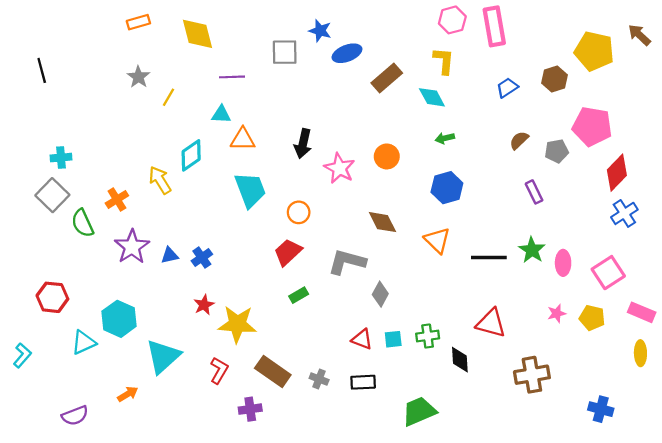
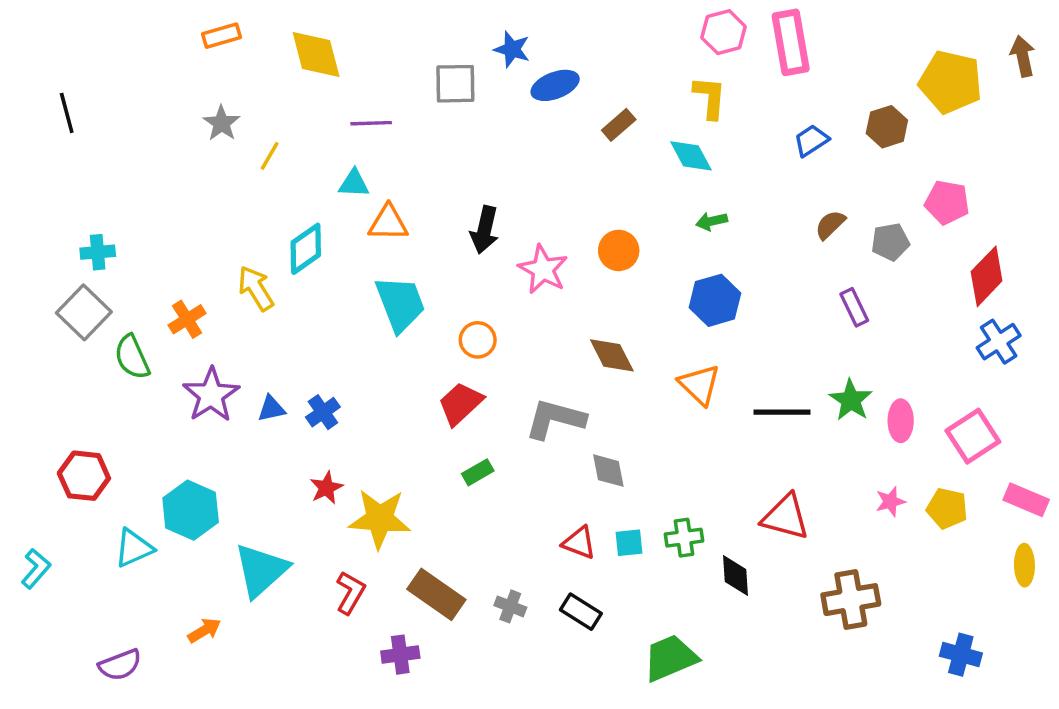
brown arrow: (639, 35) -> (1023, 56), turned 35
brown rectangle: (387, 78) -> (619, 125), size x0.7
pink pentagon: (592, 126) -> (947, 202), size x0.7
gray diamond: (380, 294) -> (608, 471), turned -40
black rectangle: (363, 382) -> (581, 612), turned 35

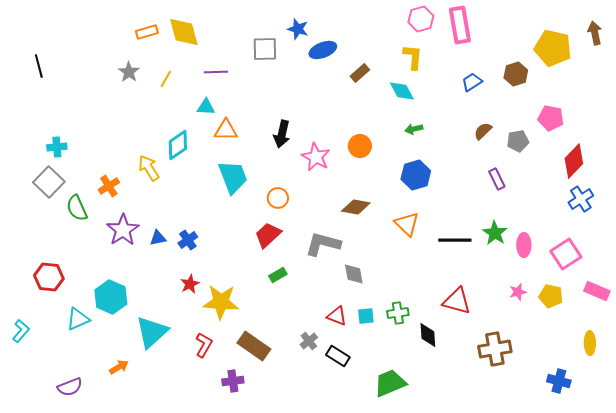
orange rectangle: (221, 36) -> (147, 32), moved
yellow line: (270, 156) -> (166, 79), moved
brown diamond: (612, 355) -> (356, 207), turned -52
yellow ellipse: (1024, 565) -> (590, 343), moved
gray cross: (510, 606) -> (309, 341), moved, turned 30

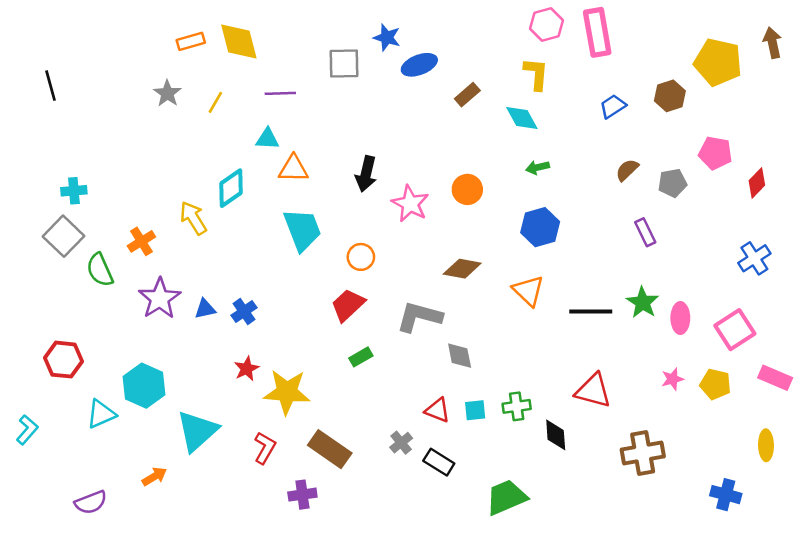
red diamond: (574, 161) -> (757, 183), moved, size x0.7

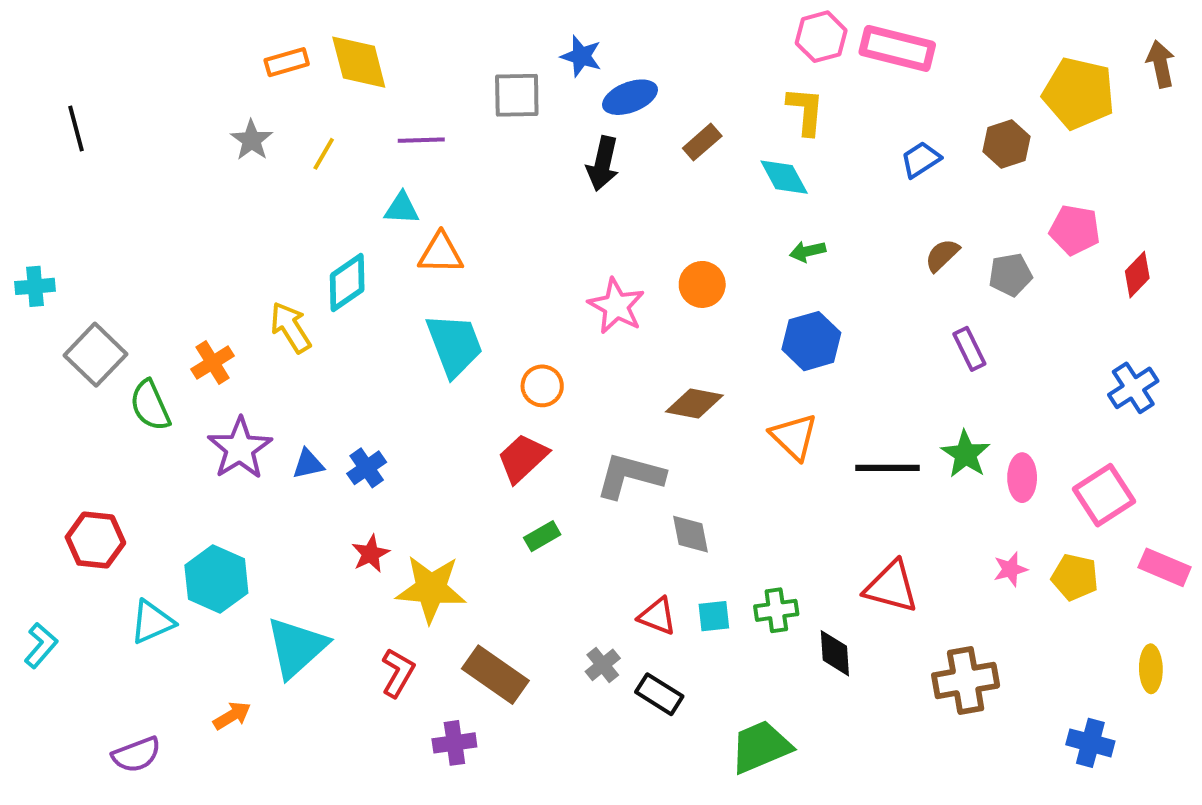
pink rectangle: (597, 32) -> (897, 48), turned -66
black arrow: (366, 174) -> (603, 164), moved
cyan cross: (74, 191) -> (35, 286), moved

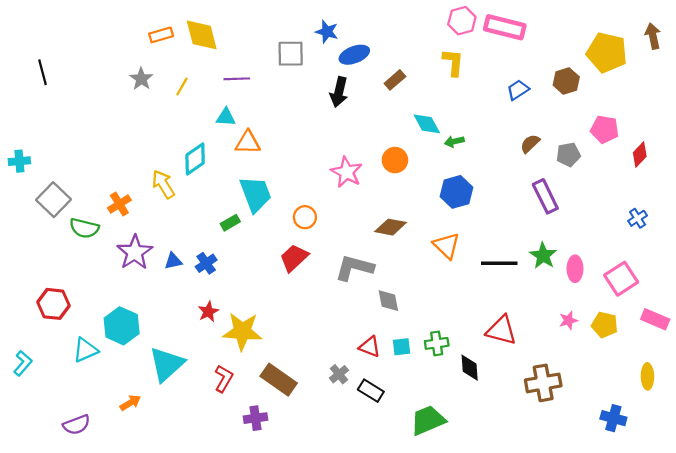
cyan diamond: (784, 177) -> (427, 124), moved
purple rectangle: (969, 349) -> (545, 196), size x1.4
blue cross: (1133, 388) -> (638, 218), size x0.7
green semicircle: (150, 405) -> (84, 228), turned -52
green rectangle: (542, 536) -> (230, 223), moved

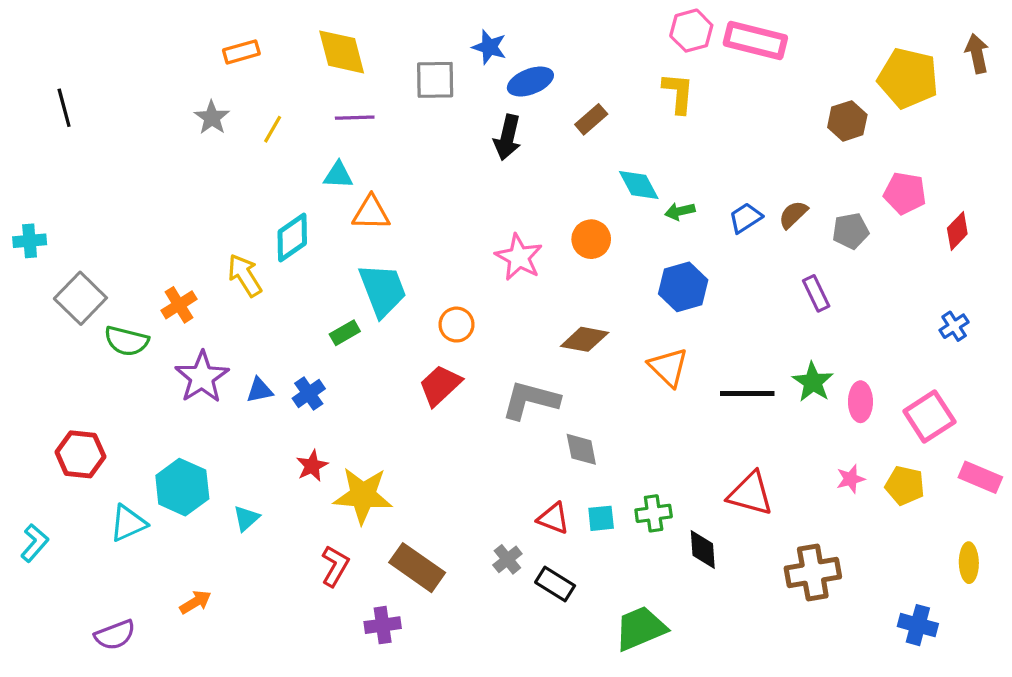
yellow diamond: (202, 35) -> (342, 52), moved
blue trapezoid: (518, 90) -> (746, 218), moved
purple rectangle: (545, 196) -> (816, 293), size x0.7
cyan triangle: (167, 364) -> (246, 518), moved, size x0.5

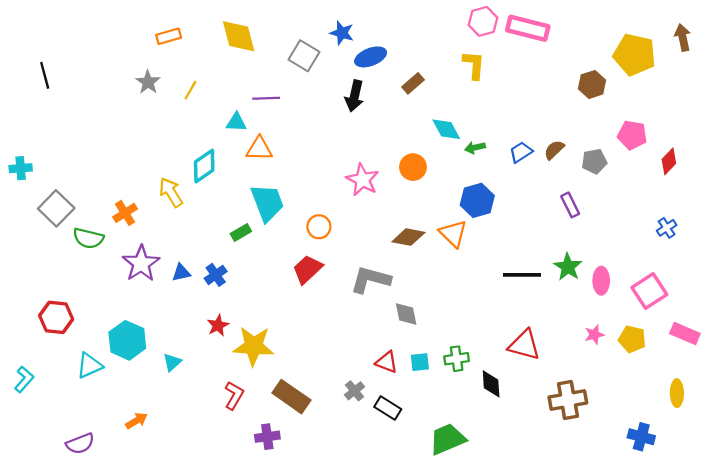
gray square: (435, 80) -> (304, 56), turned 32
purple line: (355, 118) -> (266, 98), moved
orange triangle: (668, 367) -> (453, 234), moved

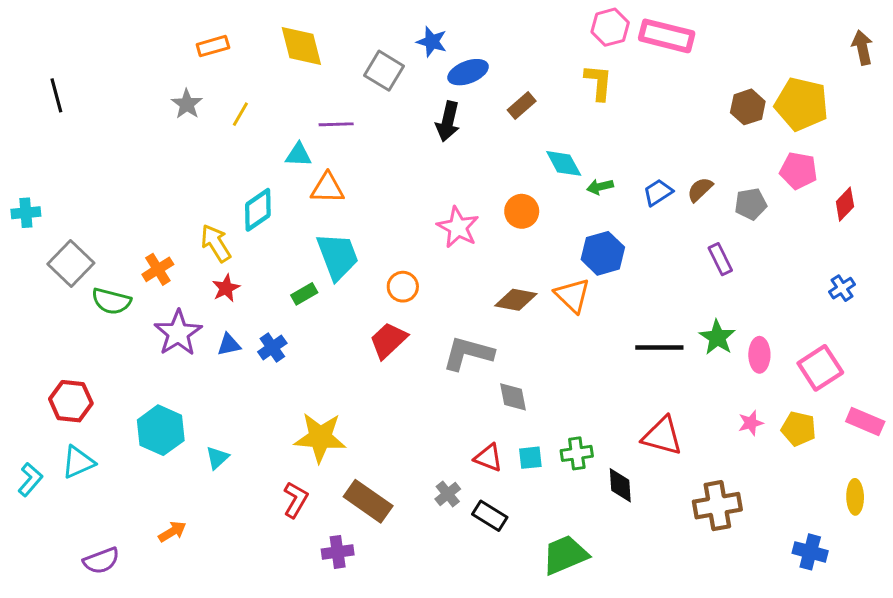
yellow pentagon: (634, 55) -> (801, 104), moved
red star: (218, 325) -> (226, 288), moved
cyan triangle: (89, 366) -> (78, 462), moved

